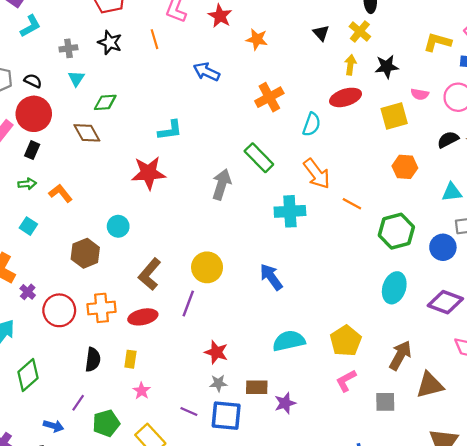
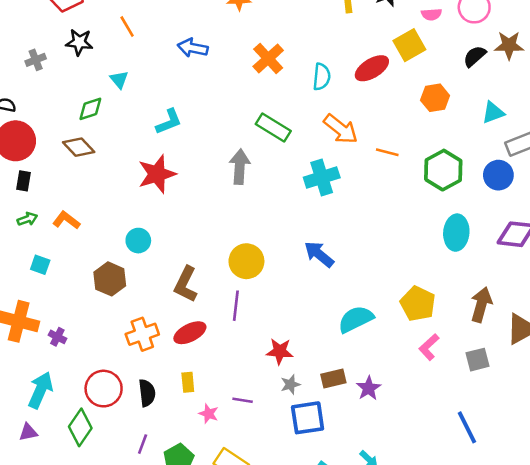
cyan triangle: (76, 79) -> (119, 80), moved
red ellipse: (346, 97) -> (372, 68), moved
red circle: (59, 310) -> (104, 389), moved
purple line: (189, 412) -> (243, 400), moved

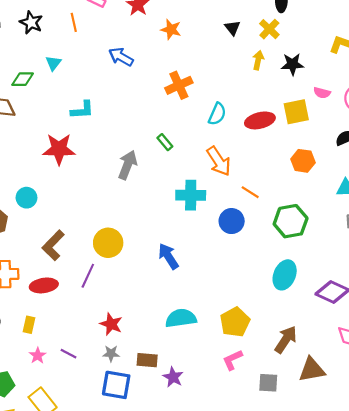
green rectangle: (273, 127) -> (165, 142), size x0.6
blue circle: (498, 175) -> (232, 221), moved
purple star: (369, 388) -> (173, 377), turned -30

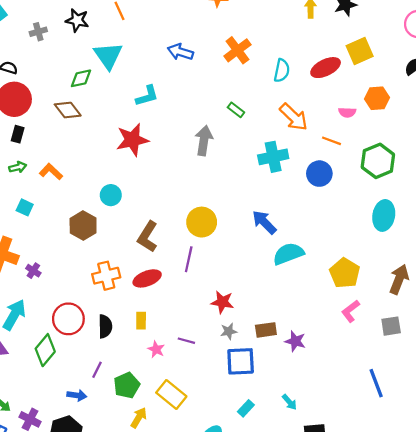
blue arrow: (121, 57) -> (180, 52), moved
cyan triangle: (53, 63) -> (108, 56), size x1.8
pink semicircle: (322, 93) -> (347, 112), moved
cyan semicircle: (181, 318) -> (288, 254), moved

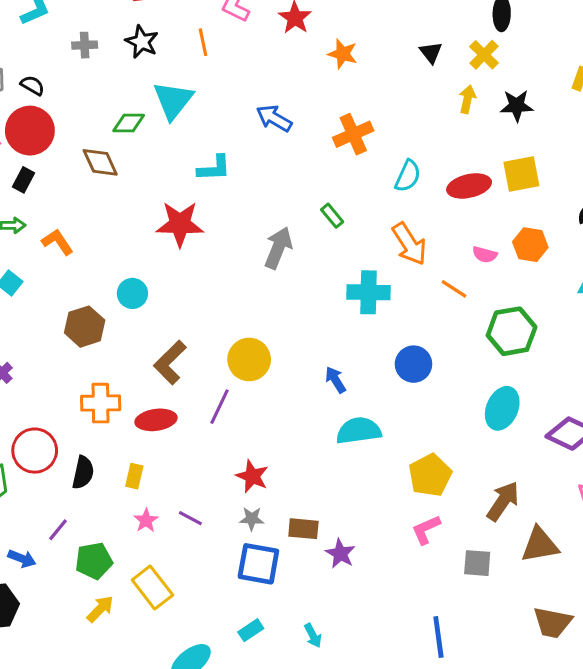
blue circle: (319, 174) -> (413, 364), moved
blue arrow: (264, 222) -> (335, 380), size x0.7

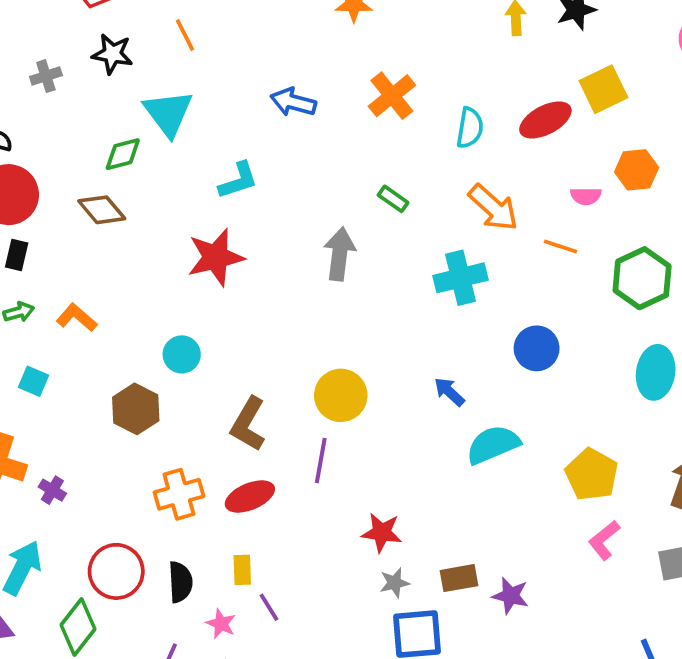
purple line: (190, 518) -> (269, 607), moved, turned 45
pink star: (146, 520) -> (221, 624), moved

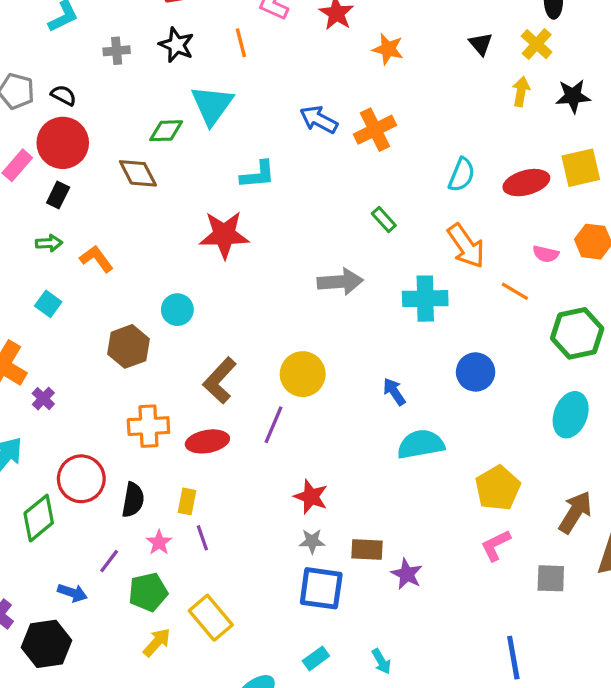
orange cross: (392, 96) -> (375, 130), moved
gray arrow: (340, 254) -> (340, 282), moved, turned 66

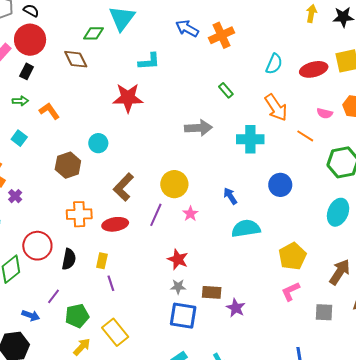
pink star: (159, 542) -> (190, 214), moved

